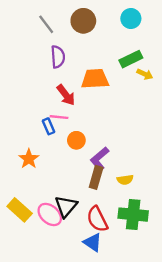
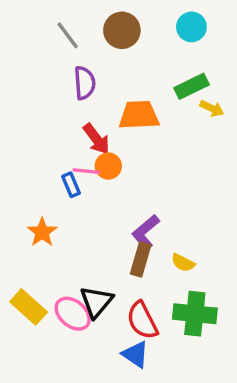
orange circle: (76, 140) -> (108, 166), moved
yellow semicircle: (125, 180) -> (183, 263), turned 35

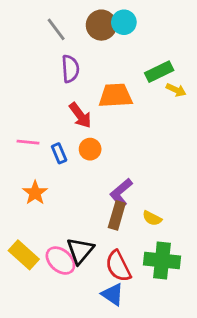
cyan circle: (191, 27) -> (124, 22), moved
orange circle: (108, 166) -> (90, 149), moved
pink line: (86, 171) -> (28, 142), moved

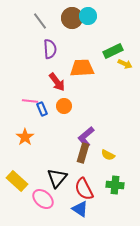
pink line: (28, 142) -> (30, 101), moved
pink ellipse: (60, 261) -> (43, 199), moved
green cross: (162, 261) -> (115, 185), size x0.7

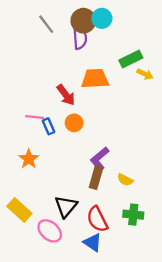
purple semicircle: (50, 49) -> (80, 38), moved

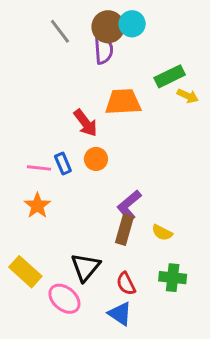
pink line: (35, 117) -> (39, 168), moved
red semicircle: (97, 219) -> (126, 284), size x0.7

